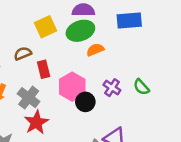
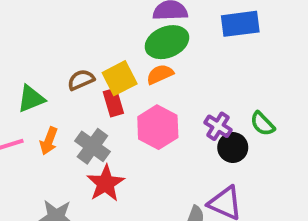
yellow square: (45, 27) -> (120, 78), moved
orange semicircle: (95, 50) -> (160, 74), moved
black circle: (85, 102) -> (233, 147), moved

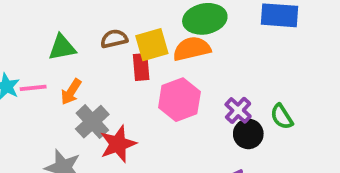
orange semicircle: (160, 74) -> (192, 49), size x1.4
gray cross: (92, 146) -> (92, 122), moved

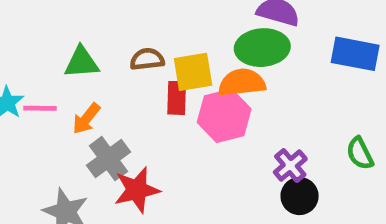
pink hexagon: (179, 100) -> (224, 116), moved
green semicircle: (282, 117) -> (360, 153), moved

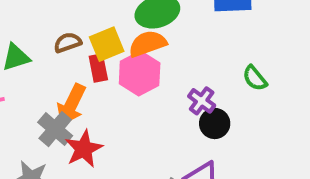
orange arrow: (86, 119) -> (71, 105), moved, size x1.5

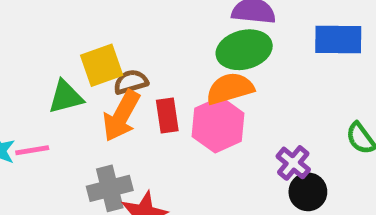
yellow square: (107, 44) -> (102, 65), moved
orange arrow: (71, 105) -> (121, 116), moved
gray cross: (55, 129) -> (110, 188), turned 32

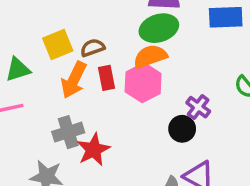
brown semicircle: (131, 82) -> (93, 48), moved
green triangle: (66, 97) -> (18, 69), moved
black circle: (308, 192) -> (182, 129), moved

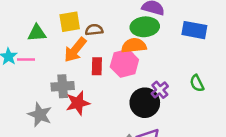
red rectangle: (106, 78) -> (97, 66), moved
black circle: (182, 129) -> (145, 103), size x1.5

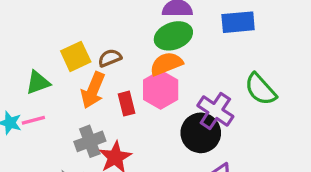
green semicircle: (197, 83) -> (260, 89), size x1.5
purple cross: (160, 90) -> (215, 111), size x1.5

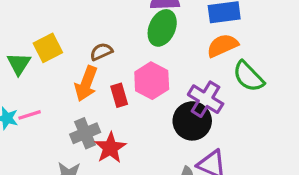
green ellipse: (173, 36) -> (162, 28), turned -44
yellow square: (76, 56) -> (48, 48), moved
orange semicircle: (166, 64) -> (222, 46), moved
green triangle: (38, 83) -> (19, 64), moved, turned -35

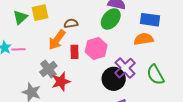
green semicircle: (248, 76) -> (155, 75), moved
gray cross: (85, 133) -> (48, 69), turned -30

